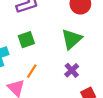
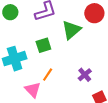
green triangle: (72, 39) -> (71, 30), moved

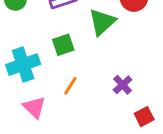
pink triangle: (33, 90) -> (34, 107), moved

